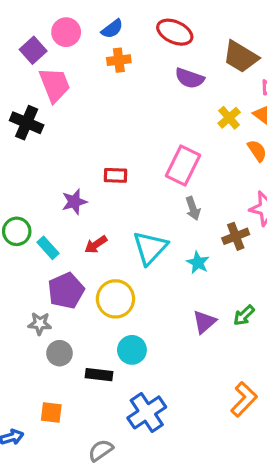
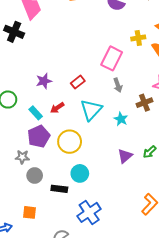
yellow cross: (229, 118) -> (138, 38), moved, turned 32
red rectangle: (115, 175) -> (78, 82), moved, turned -40
cyan rectangle: (48, 248) -> (36, 113), moved

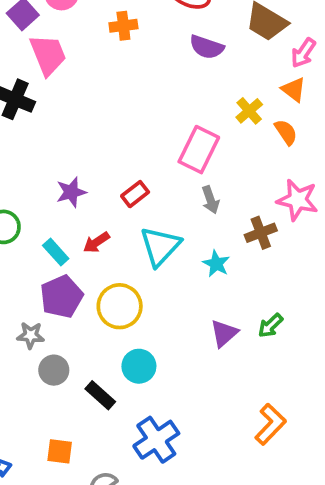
yellow cross: (138, 38) -> (249, 111), turned -32
black rectangle: (59, 189) -> (100, 395), turned 35
orange square: (29, 212) -> (60, 451), moved

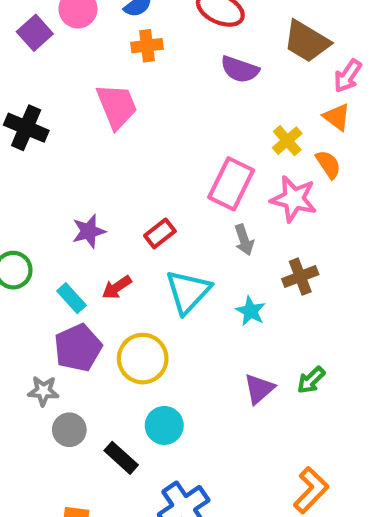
pink trapezoid: (48, 55) -> (117, 106), moved
pink star: (298, 200) -> (294, 199), moved

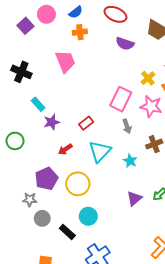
cyan rectangle: (71, 298) -> (38, 104), moved

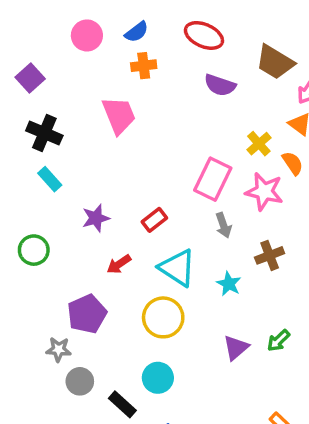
purple square: (25, 26) -> (30, 78), moved
cyan rectangle: (38, 104) -> (50, 179), moved
cyan triangle: (100, 151) -> (177, 268), turned -40
yellow circle: (78, 184) -> (163, 317), moved

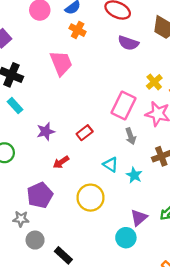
orange cross: (144, 66) -> (78, 30), turned 35
cyan triangle: (177, 268) -> (111, 165), moved, size x0.6
cyan circle: (158, 378) -> (126, 238), moved

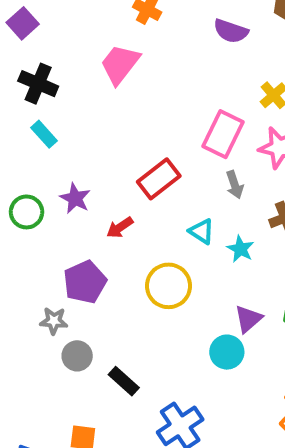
pink trapezoid: (61, 63) -> (120, 64), turned -120
purple star: (46, 132) -> (75, 198), moved, turned -30
red rectangle: (85, 133) -> (159, 179), size x1.5

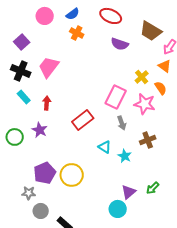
purple square: (23, 23) -> (22, 42), moved
pink trapezoid: (120, 64) -> (49, 67), moved
red arrow: (120, 228) -> (47, 103), moved, turned 128
yellow circle: (169, 286) -> (72, 175), moved

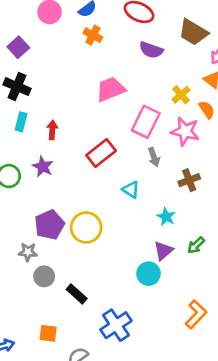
pink trapezoid: (49, 67) -> (111, 89), moved, turned 30
cyan rectangle: (24, 97) -> (21, 122), turned 56
cyan star: (125, 156) -> (166, 217), moved

